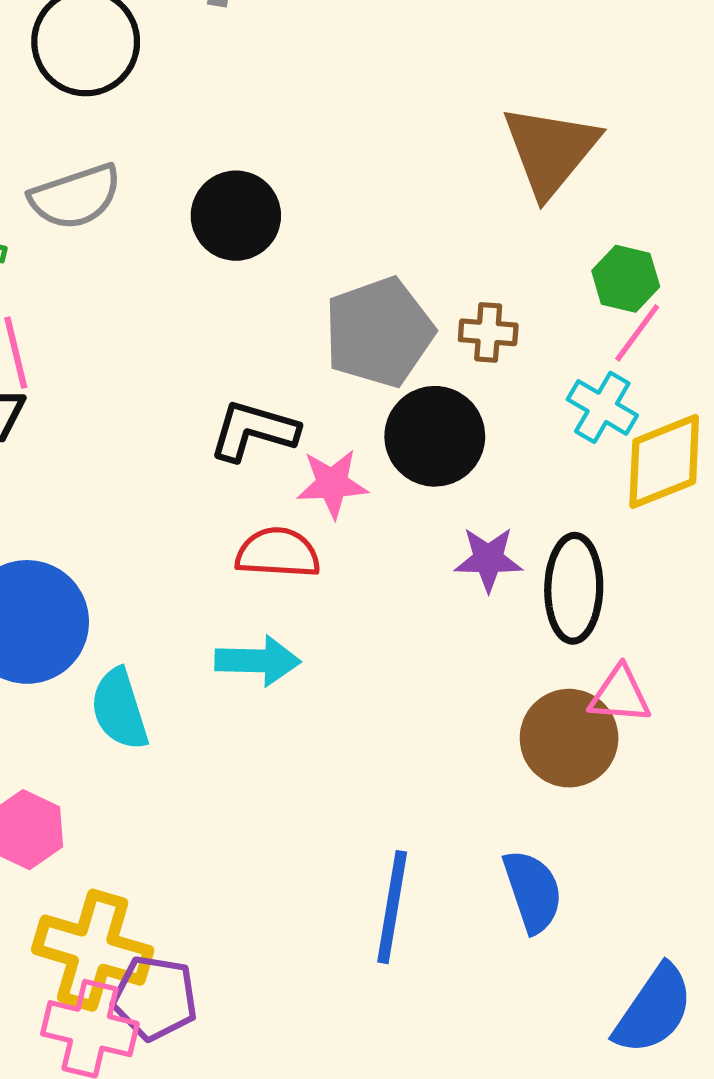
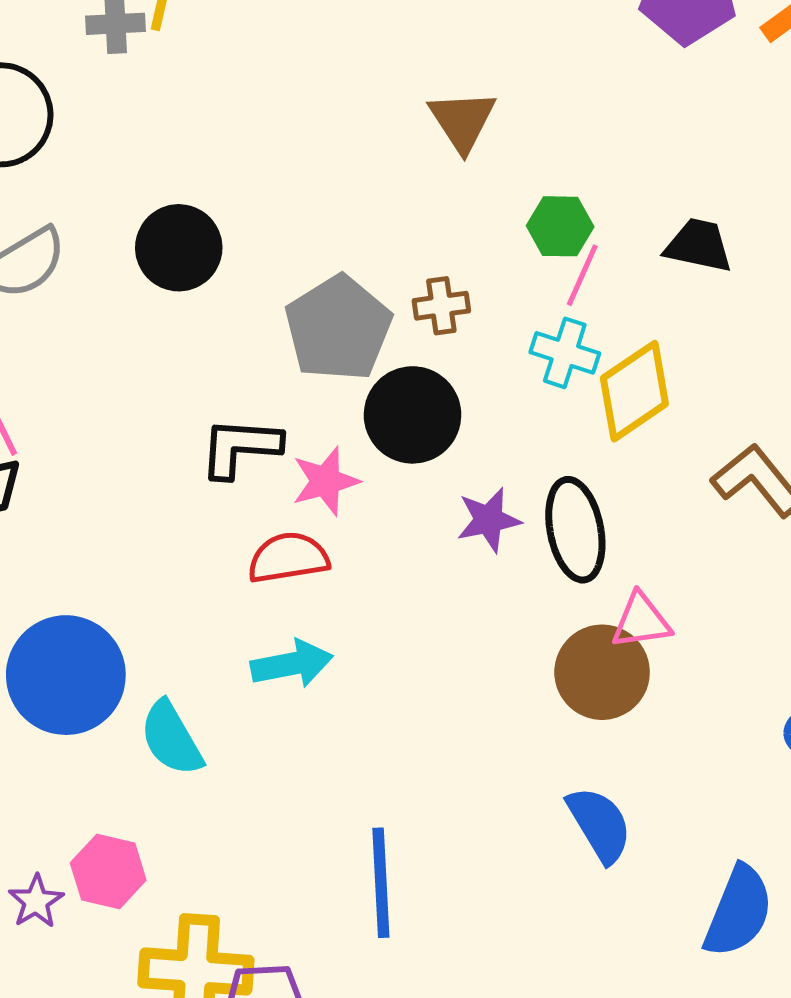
brown triangle: (550, 150) -> (462, 121), size x0.7
blue line: (392, 907) -> (381, 883), moved

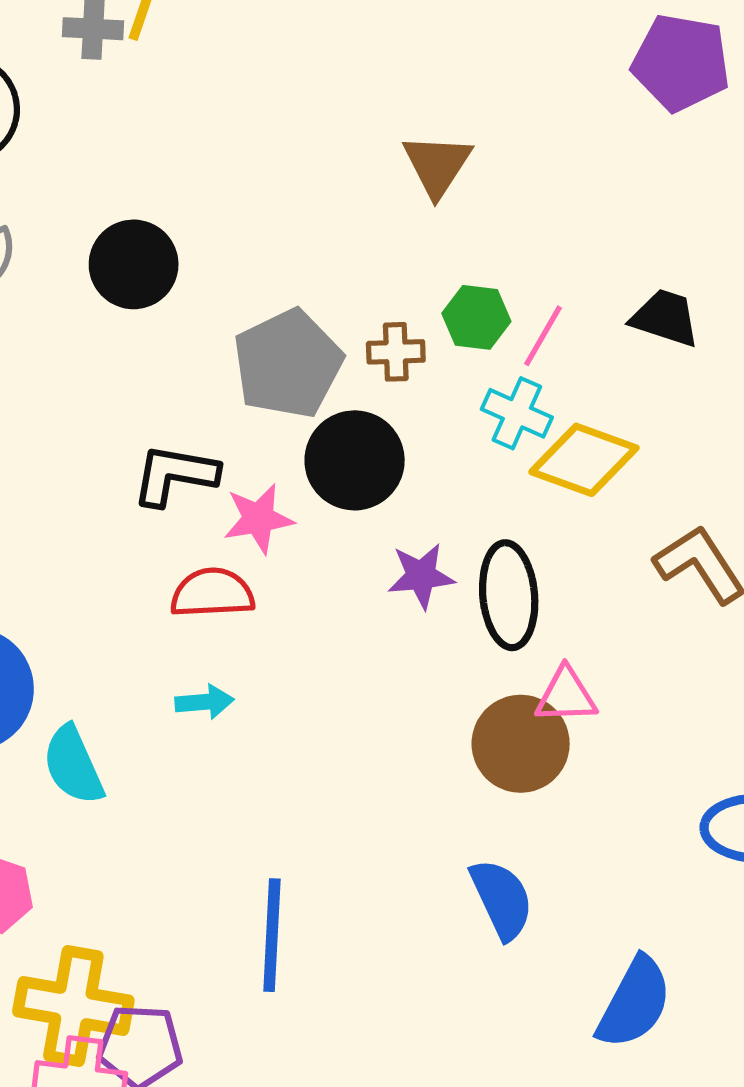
green hexagon: (560, 226) -> (476, 317), moved
yellow diamond: (634, 391) -> (584, 460), turned 48
cyan arrow: (292, 664) -> (204, 702), size x0.7

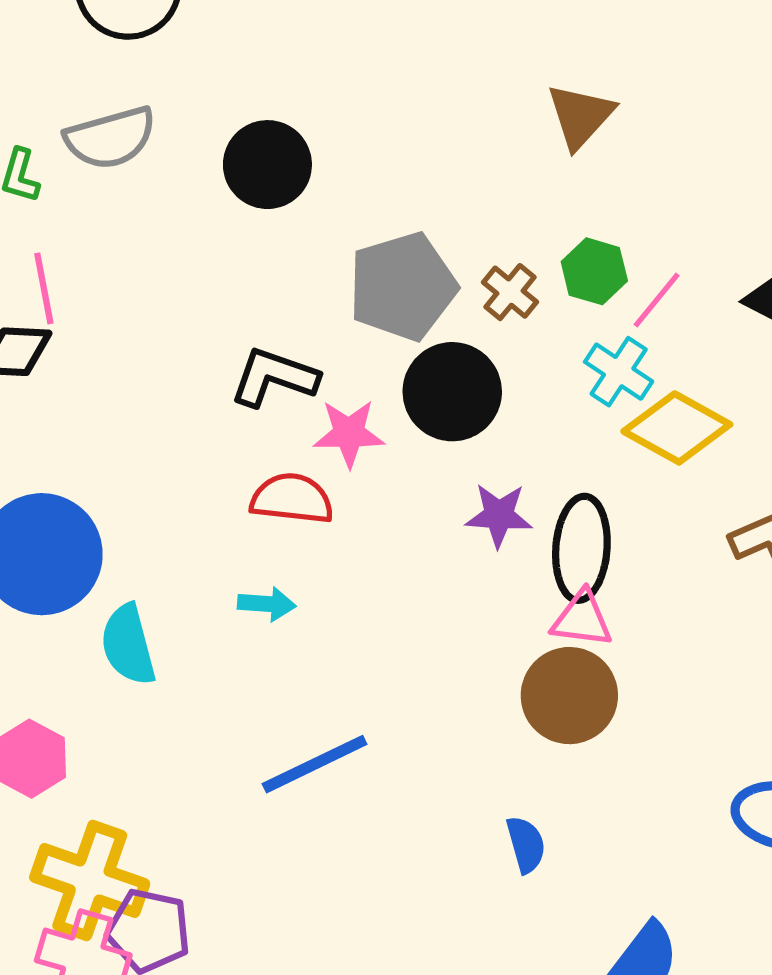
brown cross: (396, 352) -> (510, 292), turned 32
pink triangle: (566, 695) -> (582, 619), moved
blue semicircle: (502, 899) -> (526, 845), size x0.7
blue line: (272, 935) -> (315, 764), moved, turned 52

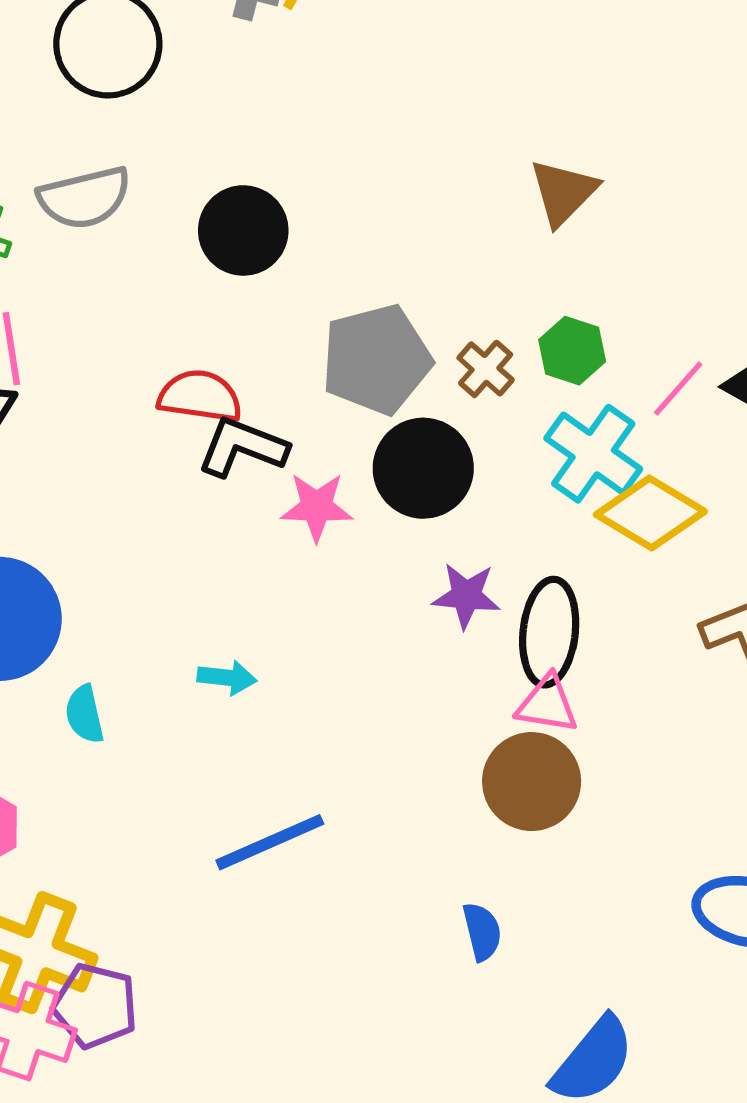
pink line: (657, 300) -> (678, 389), moved
cyan cross: (619, 372) -> (593, 454), size x1.4
red semicircle: (292, 499) -> (200, 396), moved
cyan semicircle: (128, 645) -> (84, 714), size x0.7

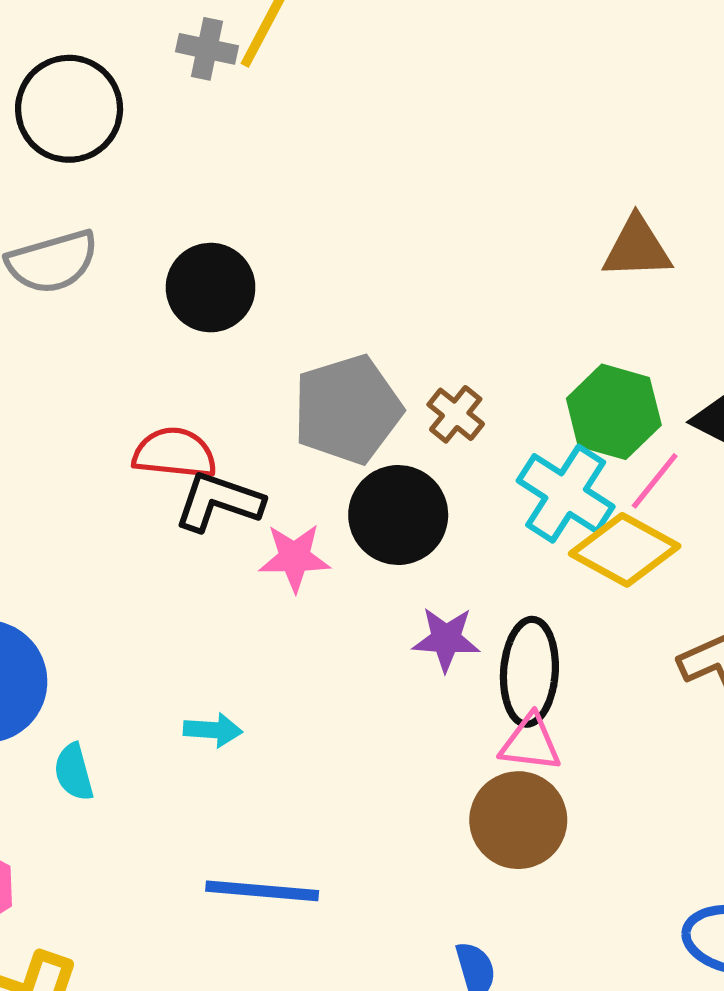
brown triangle: (563, 192) -> (637, 248), moved, turned 46
green hexagon: (572, 351) -> (614, 412), moved, size x1.4
pink line: (678, 389) -> (655, 481), moved
blue line: (270, 842) -> (262, 891), turned 31

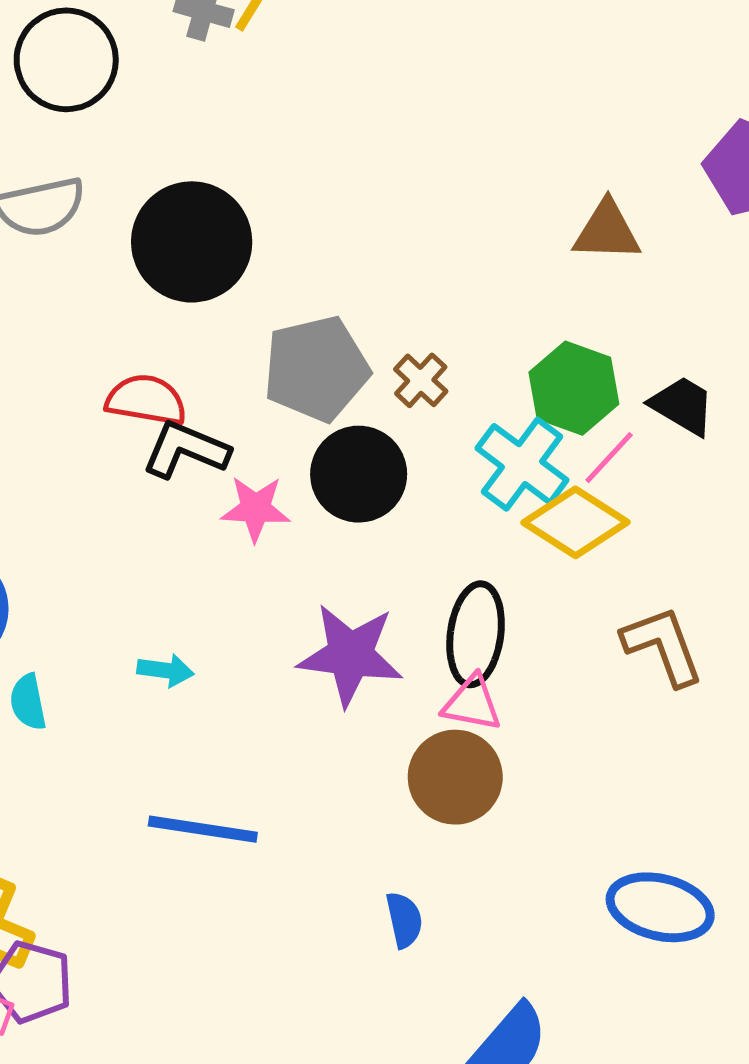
black circle: (211, 288) -> (192, 242), size x1.4
purple star: (446, 639) -> (350, 655), moved, size x1.6

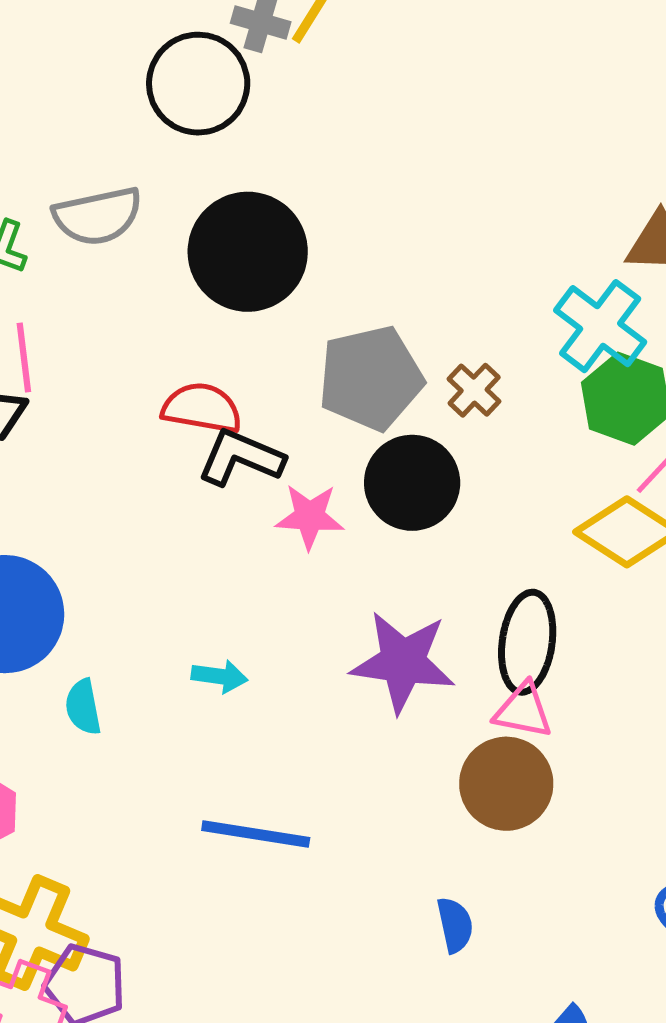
black circle: (66, 60) -> (198, 84), moved
cyan cross: (522, 464) -> (600, 326), moved

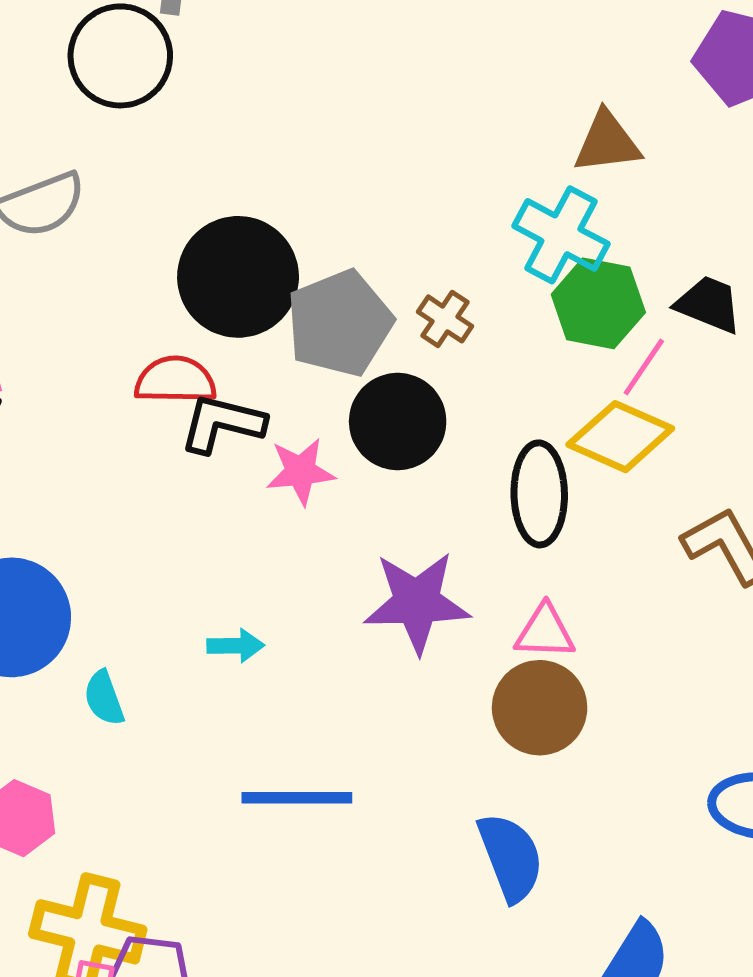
black circle: (248, 252) -> (238, 277), moved
black ellipse: (527, 642) -> (539, 494), moved
blue semicircle: (455, 925) -> (511, 857), size x1.6

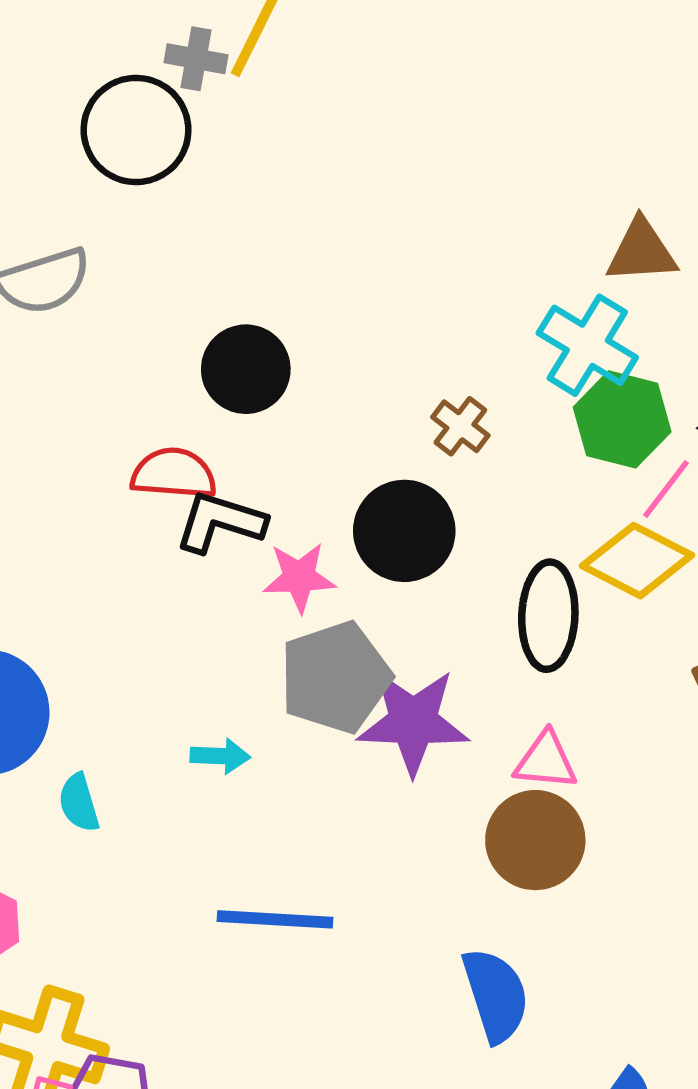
black circle: (238, 277) -> (246, 369), size x0.7
gray pentagon: (340, 323) -> (335, 677), moved

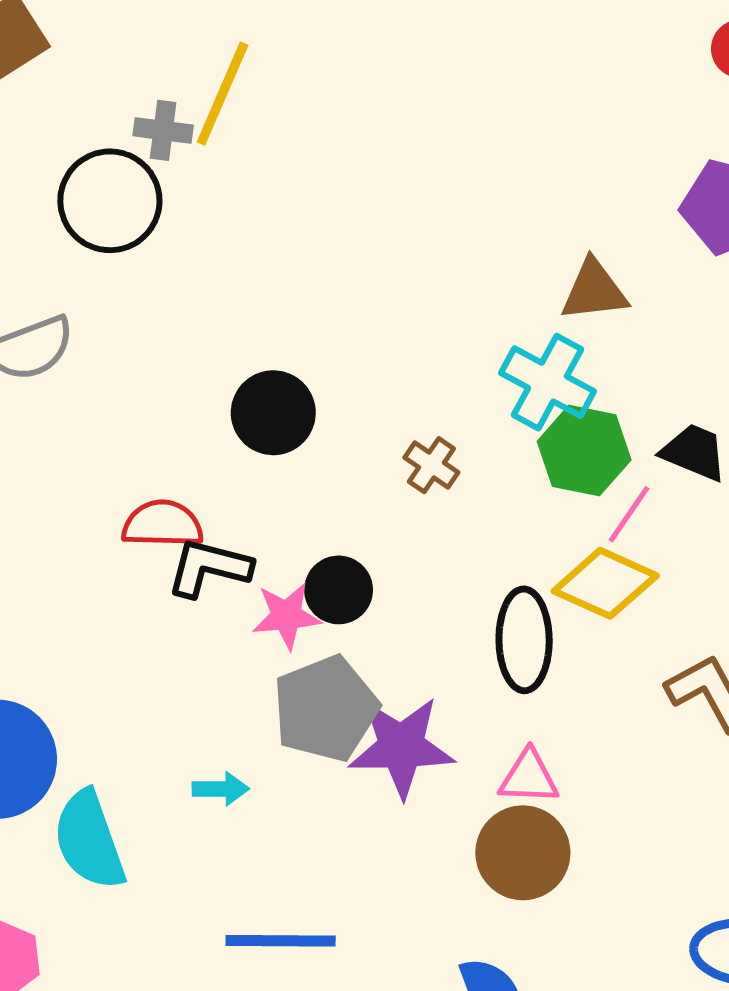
black circle: (246, 369) -> (273, 413), moved
black circle: (404, 531) -> (339, 590), moved, size x0.7
cyan semicircle: (79, 803) -> (89, 840), size x1.8

